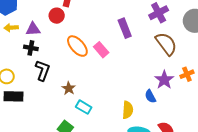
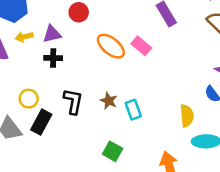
black L-shape: (43, 70) -> (73, 101), moved
black rectangle: (14, 96) -> (41, 122), turned -54
cyan rectangle: (84, 107) -> (133, 110), moved, turned 49

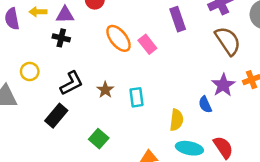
black L-shape: (73, 101) -> (71, 83), turned 40
cyan rectangle: (133, 110) -> (136, 97), moved
black rectangle: (41, 122) -> (56, 116), moved

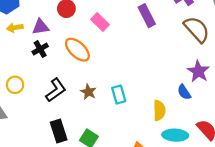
black cross: (61, 38) -> (40, 49), turned -35
orange ellipse: (119, 38) -> (77, 50), moved
pink rectangle: (147, 44) -> (100, 22), moved
black rectangle: (56, 116) -> (59, 131), moved, turned -50

